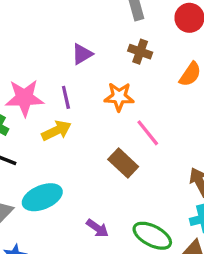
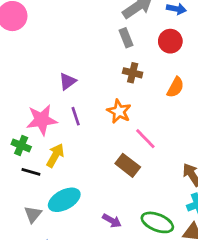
purple triangle: (82, 54) -> (68, 81), moved
orange star: (119, 97) -> (119, 111), turned 30
yellow arrow: (56, 131) -> (55, 155), moved, turned -30

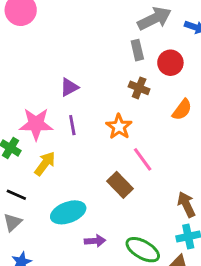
red circle: (170, 41) -> (170, 63), moved
black line: (31, 172) -> (16, 195), moved
cyan ellipse: (64, 200) -> (68, 212), moved
purple arrow: (112, 221) -> (95, 241), turned -42

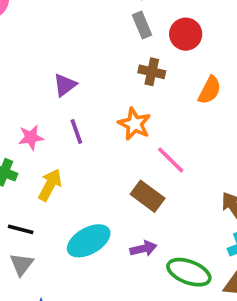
pink star: (36, 124) -> (31, 137), size x0.6
purple arrow: (95, 241) -> (143, 249), moved

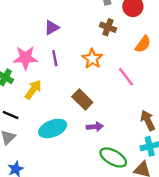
pink star: (31, 137) -> (25, 58), size x1.5
pink line: (171, 160) -> (126, 77), moved
brown rectangle: (148, 196) -> (82, 100), moved
purple arrow: (143, 249) -> (95, 127), moved

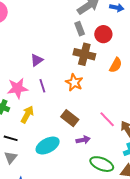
brown cross: (108, 27) -> (84, 54), size x1.5
pink line: (126, 77) -> (107, 119), moved

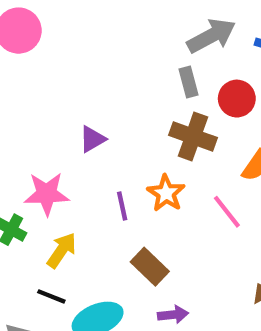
purple line: (42, 86) -> (122, 206), moved
pink line: (107, 119) -> (227, 212), moved
black line: (11, 138) -> (51, 296), moved

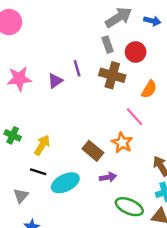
orange star: (166, 193) -> (122, 143), moved
pink star: (47, 194) -> (19, 79), moved
purple line: (122, 206) -> (77, 68), moved

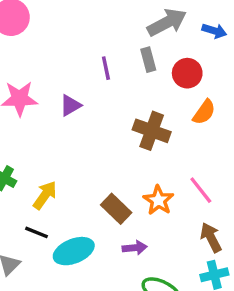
purple line: (77, 68) -> (106, 68), moved
brown cross: (112, 75) -> (152, 131), moved
orange semicircle: (149, 89) -> (204, 112), moved
pink line: (134, 117) -> (201, 190), moved

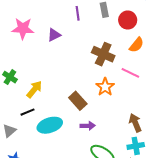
pink line: (201, 190) -> (130, 73), moved, turned -30
orange star: (158, 200) -> (105, 87), moved
black line: (36, 232) -> (27, 112), turned -48

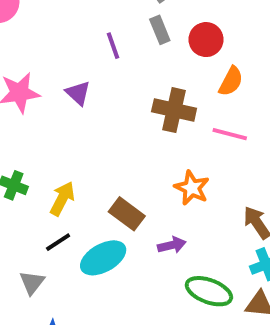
purple triangle: (54, 35) -> (78, 93), turned -40
orange star: (105, 87) -> (192, 188), moved
brown rectangle: (78, 101) -> (127, 214), moved

